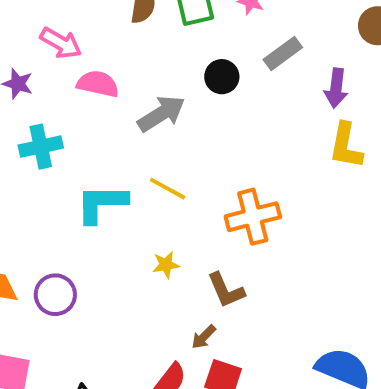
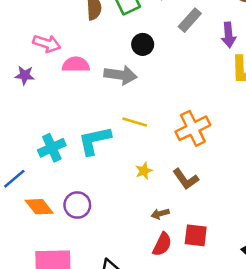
black circle: (222, 77) -> (143, 44), moved
gray arrow: (161, 114) -> (120, 75), turned 52
cyan cross: (41, 147) -> (52, 148), moved
brown arrow: (204, 337) -> (160, 214), moved, turned 42

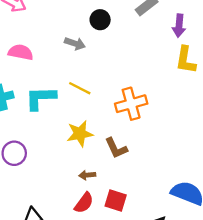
pink semicircle: (76, 65) -> (21, 52), moved
gray arrow: (120, 75) -> (75, 43), size x0.7
yellow star: (144, 171) -> (80, 134), size x1.6

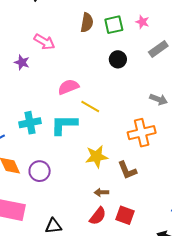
gray arrow: (75, 43) -> (159, 99), moved
pink semicircle: (21, 52) -> (68, 87), moved, turned -35
yellow line: (80, 88) -> (90, 107), moved

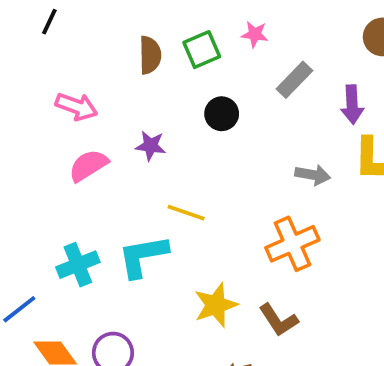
purple star: (22, 62) -> (151, 146), moved
pink semicircle: (68, 87) -> (88, 165), moved

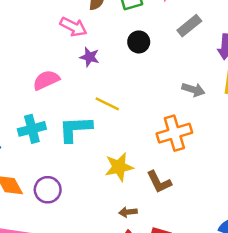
pink arrow: (76, 107) -> (73, 27), moved
pink semicircle: (88, 165) -> (46, 80), moved

